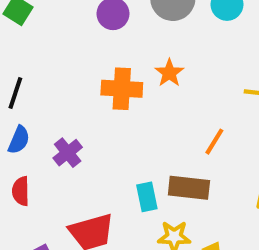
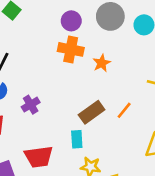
orange cross: (122, 89) -> (71, 49), moved
brown rectangle: (189, 188) -> (92, 112), moved, turned -50

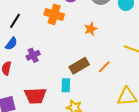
orange cross: (71, 49) -> (54, 14), moved

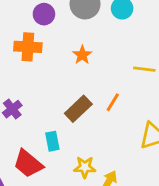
cyan rectangle: (66, 85) -> (52, 141), moved
red trapezoid: (35, 96) -> (28, 164), turned 55

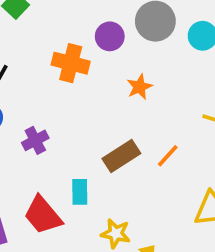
purple circle: (44, 14) -> (110, 36), moved

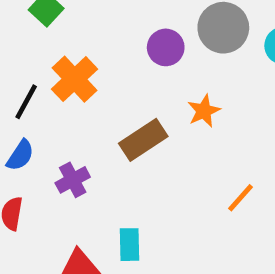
orange cross: (71, 63) -> (74, 79), moved, turned 33
brown rectangle: (121, 156) -> (143, 140), moved

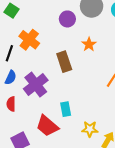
brown rectangle: (143, 140) -> (64, 62), turned -66
purple cross: (73, 180) -> (36, 85), size x1.6

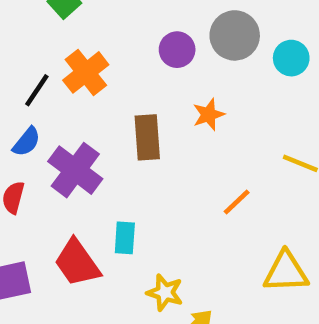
purple cross: (36, 85) -> (75, 170), turned -30

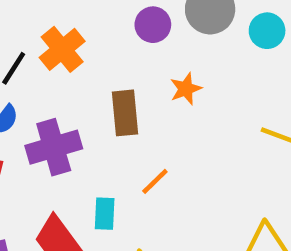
purple cross: (75, 170) -> (54, 147), turned 38
orange line: (237, 202) -> (155, 181), moved

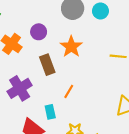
purple circle: (153, 25) -> (39, 32), moved
orange star: (186, 89) -> (71, 47), size x1.5

